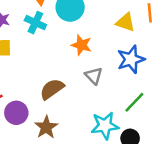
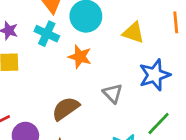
yellow triangle: (125, 22) -> (133, 33), moved
orange star: (81, 45) -> (80, 57), moved

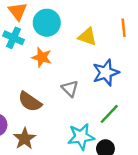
brown semicircle: (66, 109) -> (30, 102), turned -110

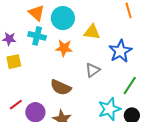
yellow triangle: (87, 37) -> (92, 32), moved
gray triangle: (70, 89) -> (93, 70), turned 49

